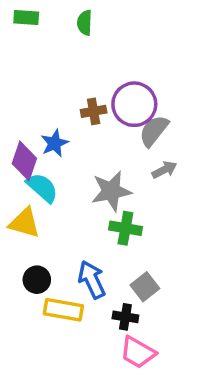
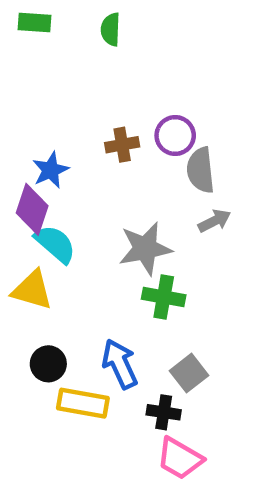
purple circle: (134, 104) -> (175, 136), size x0.7
gray semicircle: (154, 131) -> (201, 170), turned -44
blue star: (55, 143) -> (51, 170), moved

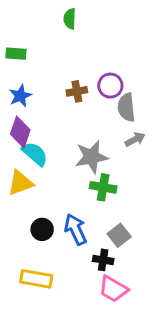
green rectangle: (34, 22) -> (16, 54), moved
blue star: (51, 170) -> (20, 96), moved
yellow triangle: (32, 290) -> (20, 183), turned -36
black circle: (48, 364) -> (42, 229), moved
yellow rectangle: (83, 403) -> (36, 279), moved

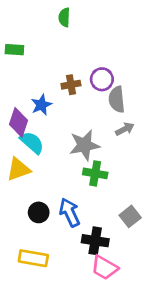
blue star: (20, 96) -> (41, 105), moved
gray square: (119, 235) -> (130, 216), moved
black cross: (103, 260) -> (95, 241), size x1.4

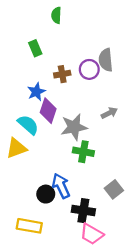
green rectangle: (14, 50) -> (35, 48), moved, turned 63
gray semicircle: (117, 99) -> (106, 60), moved
purple diamond: (18, 122) -> (48, 111), moved
black circle: (39, 212) -> (46, 194), moved

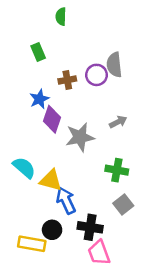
cyan semicircle: (28, 125) -> (24, 168), moved
yellow triangle: (16, 148) -> (51, 180), moved, turned 35
green cross: (83, 152) -> (117, 170), moved
black circle: (46, 194) -> (52, 230), moved
pink trapezoid: (92, 234) -> (99, 253), turned 40

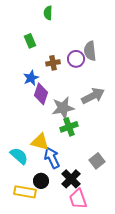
gray arrow: (118, 122) -> (93, 96), size x1.6
cyan semicircle: (24, 168) -> (19, 156), moved
green cross: (117, 170) -> (69, 127), moved, turned -30
black cross: (90, 227) -> (71, 179), turned 36

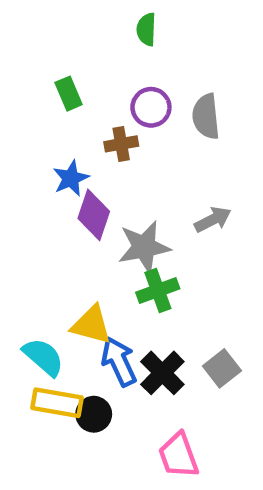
green semicircle: (48, 13) -> (146, 29), moved
purple circle: (76, 59) -> (151, 107), moved
gray arrow: (93, 96) -> (213, 220), size x0.7
black cross: (71, 179) -> (162, 373), moved
yellow rectangle: (25, 192) -> (57, 403), moved

